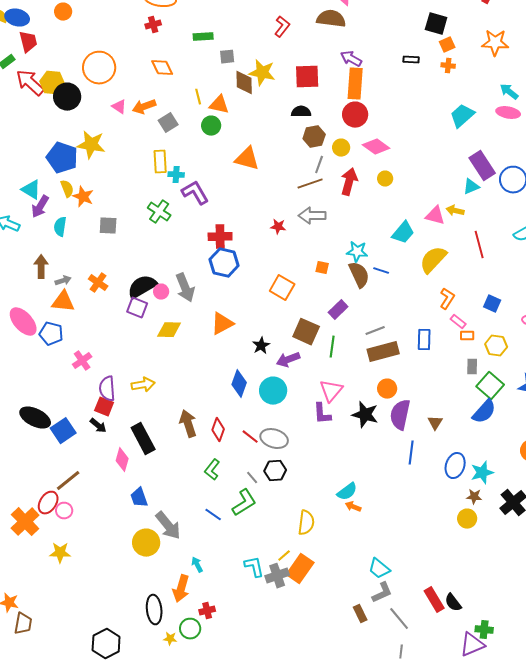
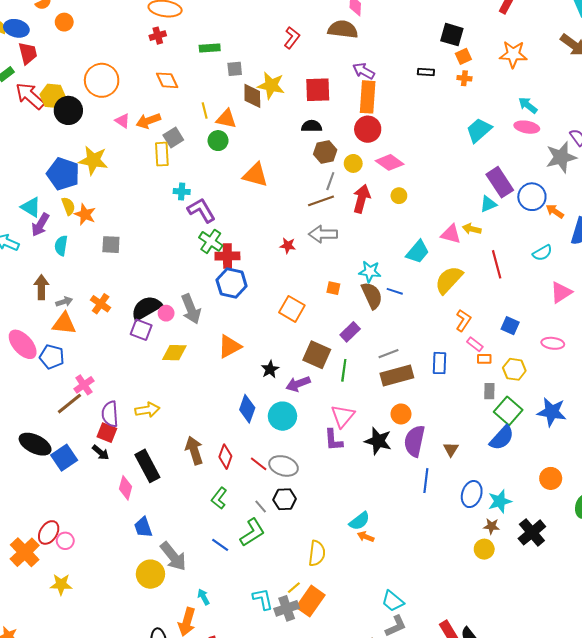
yellow rectangle: (160, 162) -> (162, 154), moved
green cross: (159, 212) -> (211, 241), moved
brown line: (68, 481) -> (69, 404), moved

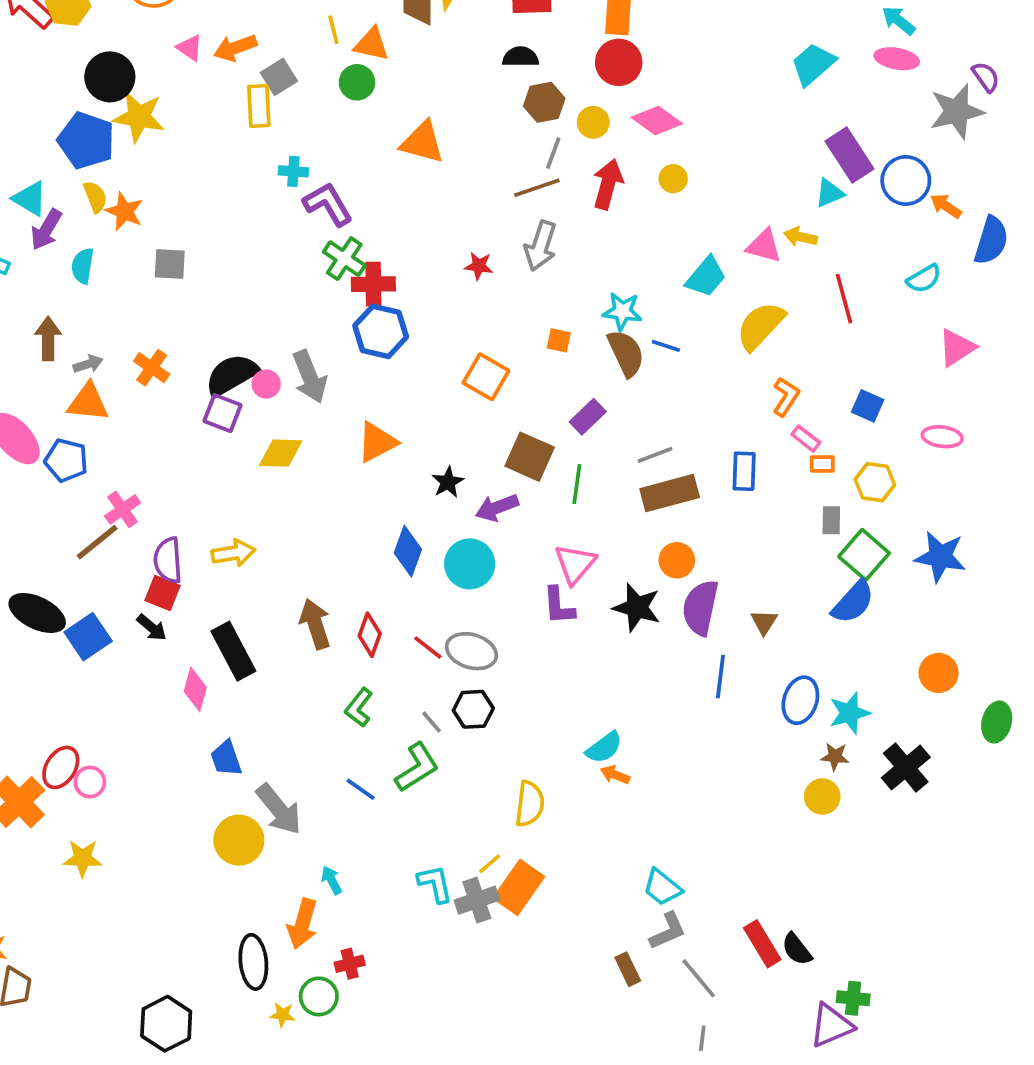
black circle: (68, 110) -> (110, 77), moved
gray arrow: (323, 234) -> (541, 246), turned -72

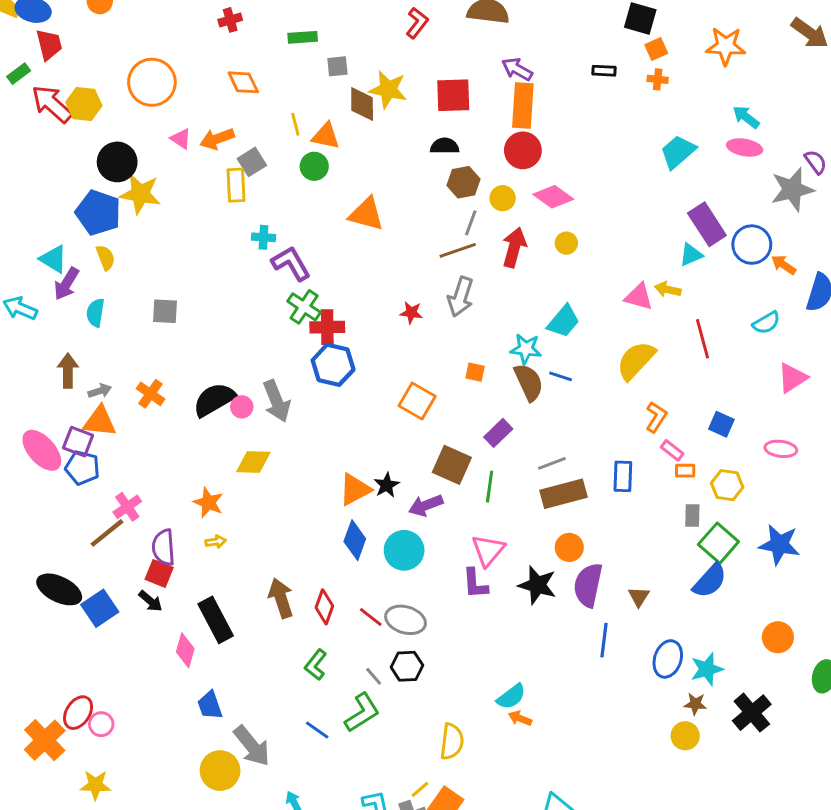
orange star: (124, 211) -> (208, 502), moved
cyan trapezoid: (706, 277) -> (563, 321), moved
purple square: (223, 413) -> (78, 442), moved
orange triangle: (377, 442) -> (355, 489), moved
yellow arrow: (233, 553) -> (216, 542), size x0.6

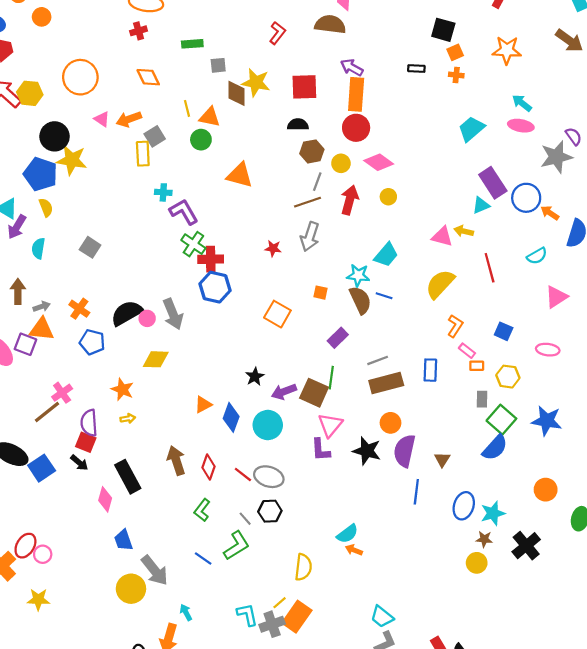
gray square: (165, 311) -> (90, 247), turned 30
brown square: (452, 465) -> (314, 393), moved
blue pentagon: (82, 468) -> (92, 342), moved
orange triangle: (355, 489) -> (203, 405), moved, size x0.7

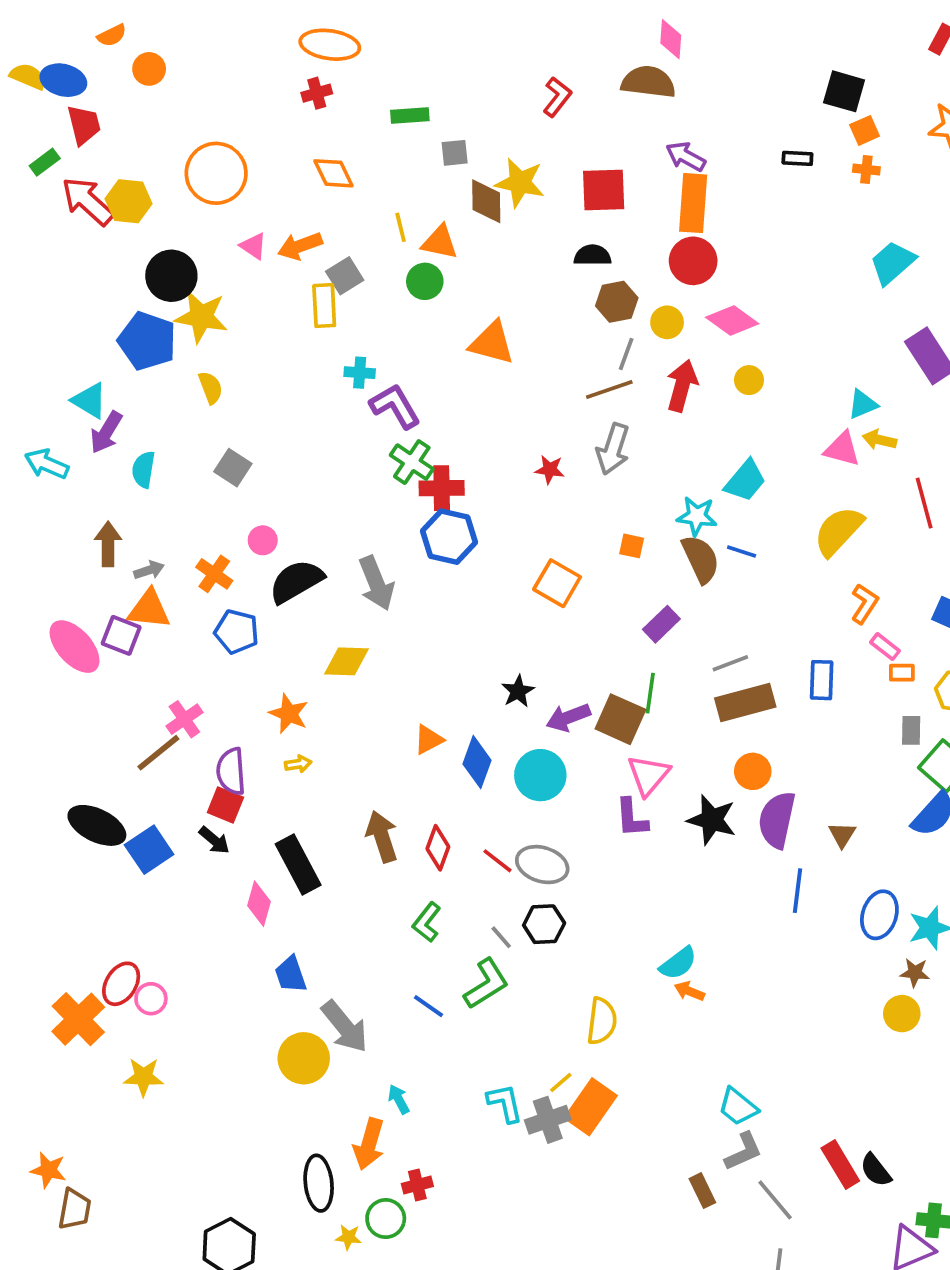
cyan triangle: (481, 205) -> (863, 404), moved
yellow semicircle: (46, 207) -> (211, 388), moved
pink circle: (147, 318) -> (263, 540), moved

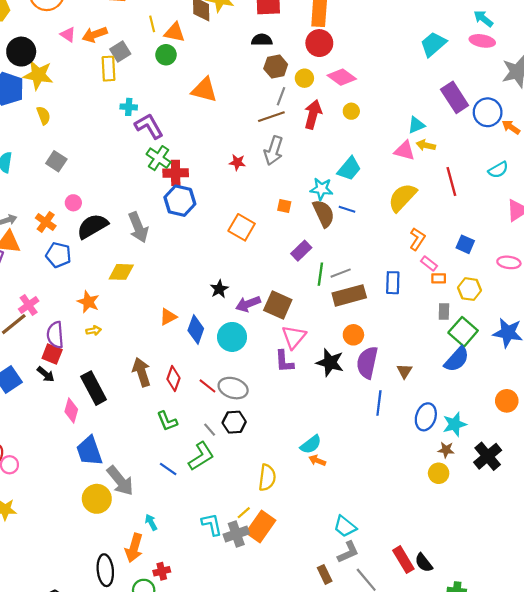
green line: (650, 693) -> (320, 274), moved
green L-shape: (427, 922) -> (167, 421), turned -60
blue trapezoid: (291, 974) -> (89, 451), size x1.4

